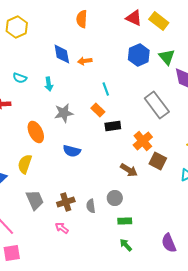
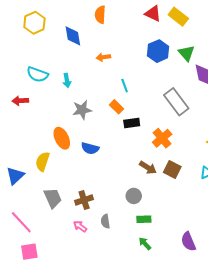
blue diamond: (62, 54) -> (73, 36), moved
cyan semicircle: (20, 78) -> (37, 74), size x1.5
orange ellipse: (36, 132) -> (62, 138), moved
brown square: (158, 161) -> (172, 170), moved
gray semicircle: (91, 206) -> (105, 221), moved

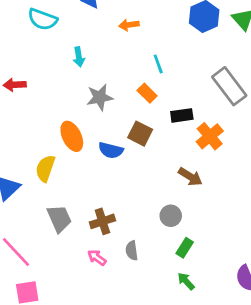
cyan semicircle: (37, 74) -> (43, 19), moved
black rectangle: (132, 123) -> (182, 115), moved
brown square: (172, 170) -> (140, 134), moved
green rectangle: (144, 219) -> (185, 248), turned -56

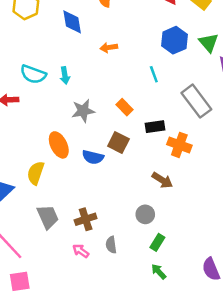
cyan semicircle: (43, 19) -> (33, 74), moved
cyan line: (158, 64) -> (154, 74), moved
orange cross: (210, 136) -> (179, 145), turned -30

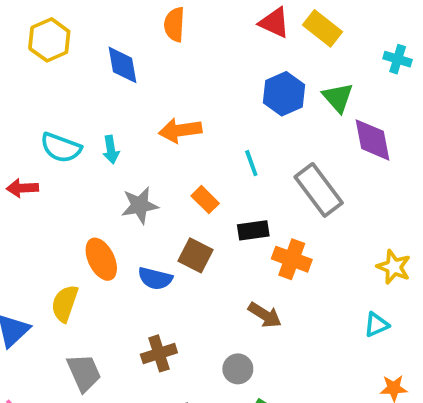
orange arrow: (109, 47) -> (180, 130), moved, size x1.5
cyan line: (154, 74) -> (251, 163), moved
brown cross: (86, 219) -> (159, 353), moved

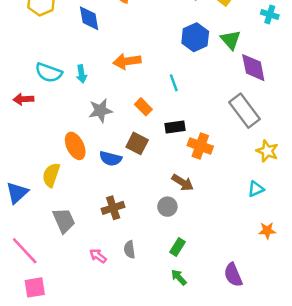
gray rectangle: (319, 190) -> (244, 111), moved
gray circle: (238, 369) -> (167, 207), moved

